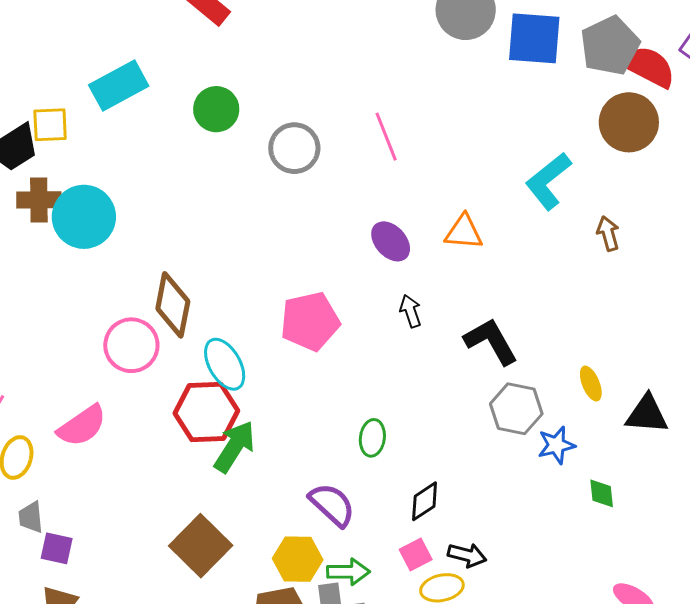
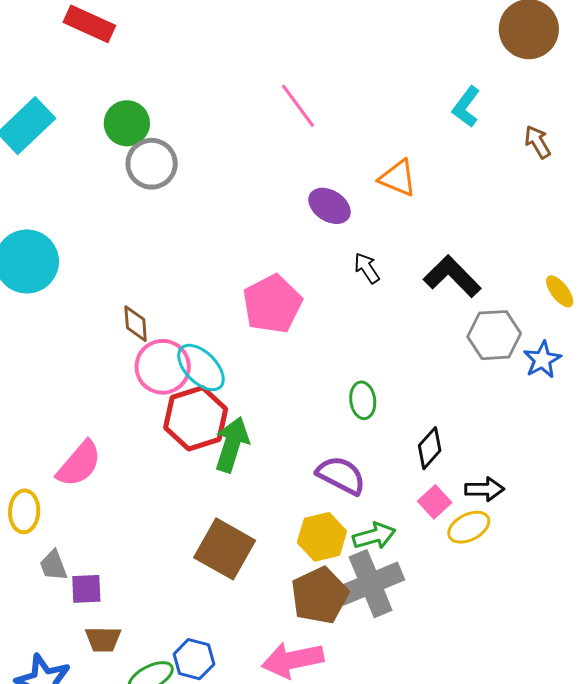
gray circle: (294, 148) -> (152, 164), moved
cyan L-shape: (548, 181) -> (466, 107), size x0.7
orange triangle: (464, 232) -> (398, 178), turned 33
brown diamond: (173, 305) -> (136, 324), size x0.6
pink circle: (131, 345) -> (163, 367), moved

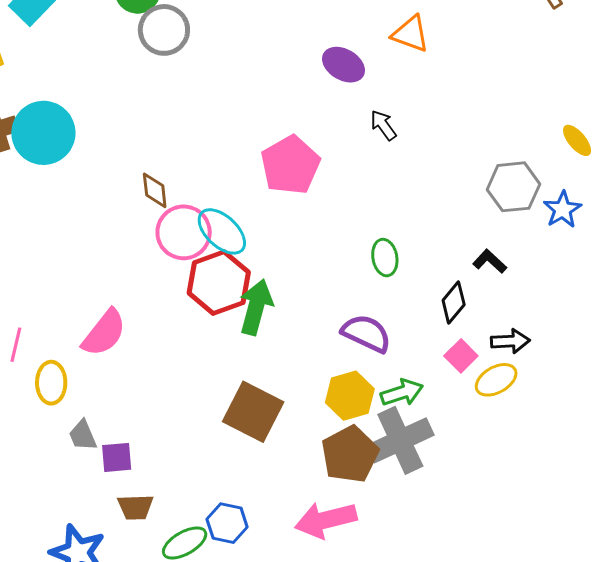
black L-shape: (452, 276) -> (490, 261), moved, size x0.6

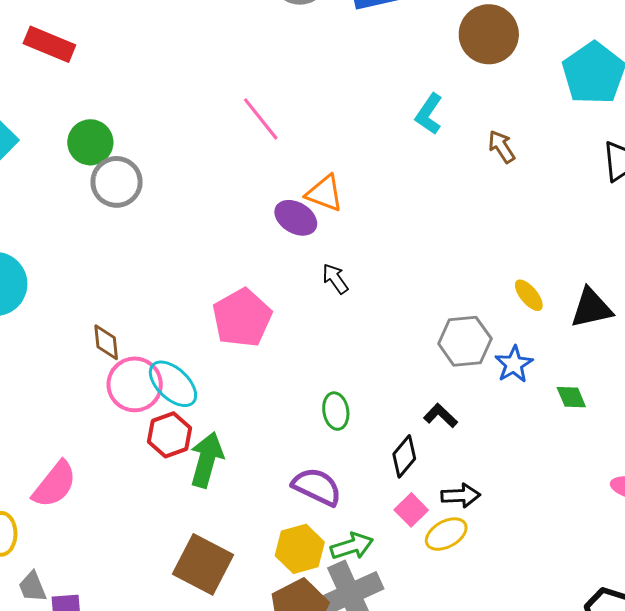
orange triangle: (411, 34) -> (324, 193), moved
red hexagon: (219, 283) -> (169, 435), size x0.7

